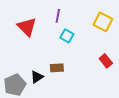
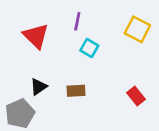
red rectangle: (106, 61) -> (136, 96), moved
black triangle: (37, 77) -> (39, 87), moved

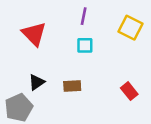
purple line: (77, 21) -> (84, 16), moved
cyan square: (89, 48) -> (85, 45), turned -30

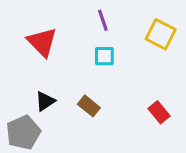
purple line: (84, 16) -> (103, 20), turned -30
brown rectangle: (72, 86) -> (89, 106), turned 42

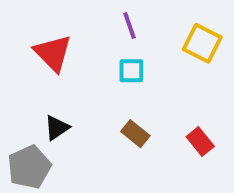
brown rectangle: (89, 106) -> (135, 134), moved

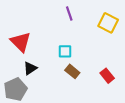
red triangle: (53, 53) -> (21, 42), moved
cyan square: (131, 71) -> (65, 51), moved

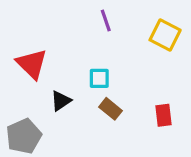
black triangle: (30, 68) -> (61, 101), moved
red rectangle: (107, 76) -> (163, 115), turned 32

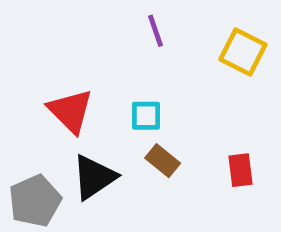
red triangle: (32, 64) -> (70, 111), moved
black triangle: (61, 101) -> (94, 177), moved, size x1.5

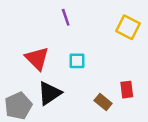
purple line: (156, 31) -> (66, 17), moved
brown rectangle: (163, 161) -> (103, 102), moved

